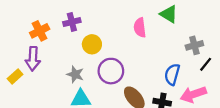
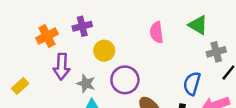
green triangle: (169, 14) -> (198, 25), moved
purple arrow: (33, 59) -> (62, 66), moved

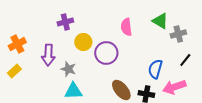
orange cross: (47, 36) -> (17, 44), moved
gray cross: (216, 52) -> (178, 34), moved
purple circle: (125, 80) -> (106, 53), moved

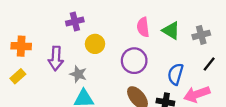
green triangle: (160, 21) -> (171, 30), moved
orange cross: (17, 44) -> (21, 46), turned 30
purple circle: (106, 53) -> (134, 61), moved

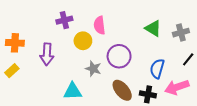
pink semicircle: (143, 27) -> (99, 25), moved
gray star: (78, 74) -> (93, 69), moved

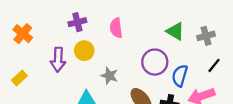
yellow circle: (83, 41) -> (84, 51), moved
orange cross: (15, 43) -> (23, 34), moved, turned 36
purple circle: (119, 56) -> (155, 62), moved

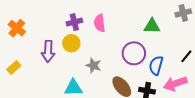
purple cross: (77, 22) -> (74, 22), moved
green triangle: (175, 31) -> (152, 26), turned -30
gray cross: (206, 36) -> (183, 13), moved

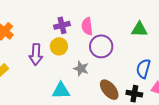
purple circle: (134, 53) -> (101, 46), moved

